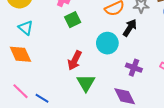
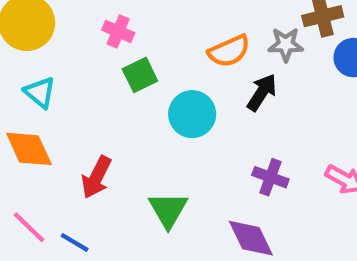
cyan circle: (107, 43) -> (192, 114), moved
red arrow: (75, 60) -> (96, 177), moved

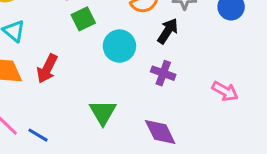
red arrow: (96, 177) -> (47, 69), moved
purple cross: (270, 177) -> (163, 73), moved

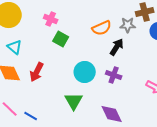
green square: (83, 19) -> (61, 39), turned -35
cyan circle: (119, 46) -> (85, 72), moved

